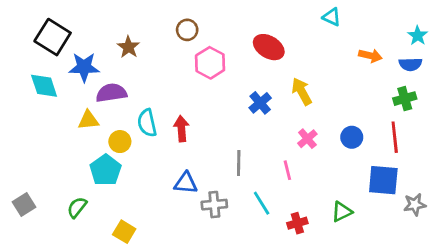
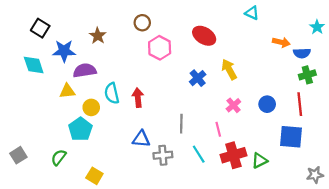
black square: (53, 37) -> (40, 28), size x0.7
blue semicircle: (410, 64) -> (302, 53), moved
gray star: (415, 205) -> (315, 175), moved
red cross: (297, 223) -> (233, 155), moved, size x1.6

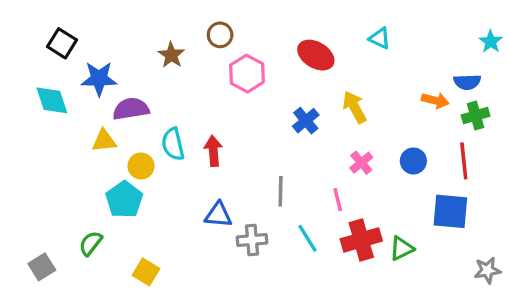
cyan triangle: (252, 13) -> (380, 38), moved
brown star: (98, 36) -> (171, 55), moved
orange arrow: (281, 42) -> (435, 100), moved
gray square: (18, 155) -> (42, 267), moved

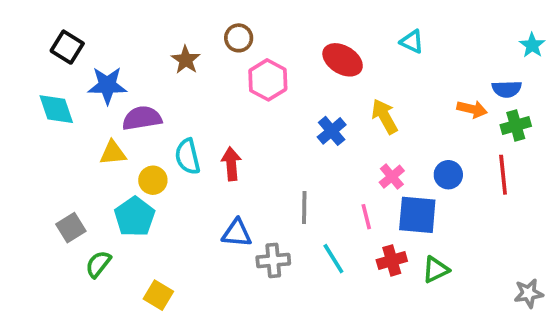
blue square: (450, 211) -> (417, 215), moved
red cross: (361, 240) -> (392, 260), size x0.7
gray square: (42, 267) -> (71, 228), moved

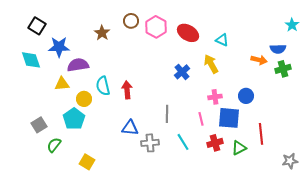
cyan triangle: (412, 42) -> (222, 40), moved
pink hexagon: (268, 80) -> (156, 27), moved
red line: (503, 175) -> (261, 134), moved
pink cross: (392, 177) -> (215, 97), turned 32

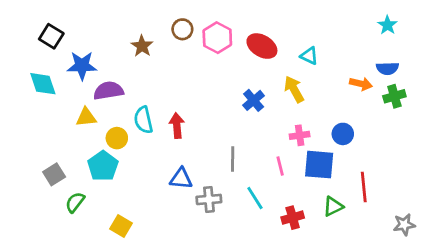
cyan star: (292, 25) -> (387, 25), moved
red cross: (215, 143) -> (293, 218), moved

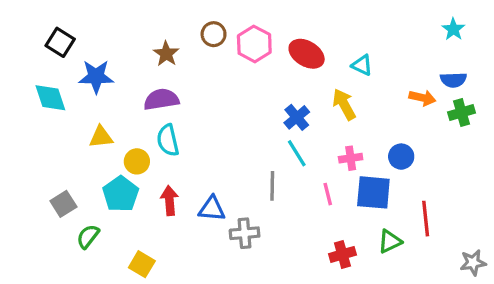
purple semicircle: (108, 91) -> (161, 99), moved
red arrow: (177, 126) -> (169, 201), moved
cyan line: (255, 198) -> (297, 153), moved

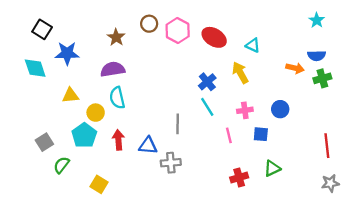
gray line: (272, 186) -> (178, 124), moved
blue square: (373, 192) -> (261, 134), size x0.6
red line: (426, 219) -> (327, 146), moved

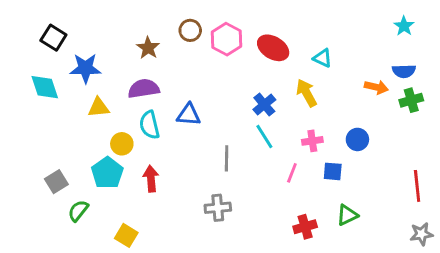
yellow triangle: (71, 95) -> (99, 107), moved
pink line: (229, 135) -> (292, 173), turned 35
blue triangle: (148, 146) -> (189, 115), moved

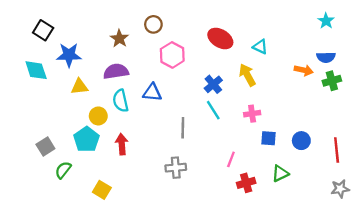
pink hexagon: (227, 39) -> (172, 55), moved
blue circle: (357, 139) -> (301, 141), moved
pink line: (292, 173) -> (231, 159), moved

